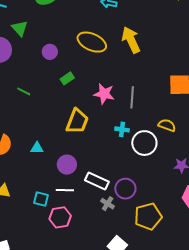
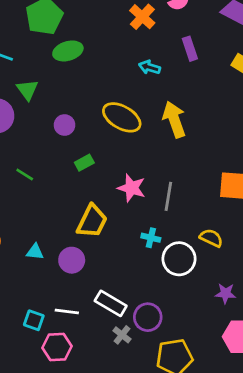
purple circle: (67, 165) -> (72, 260), moved

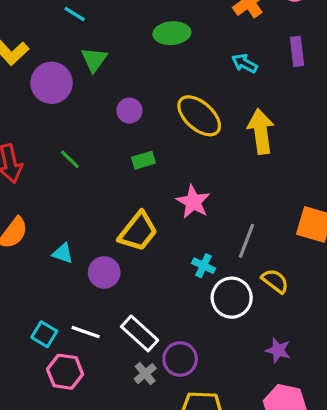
green ellipse: (68, 51) -> (172, 33), moved
gray line: (168, 196) -> (247, 241), moved

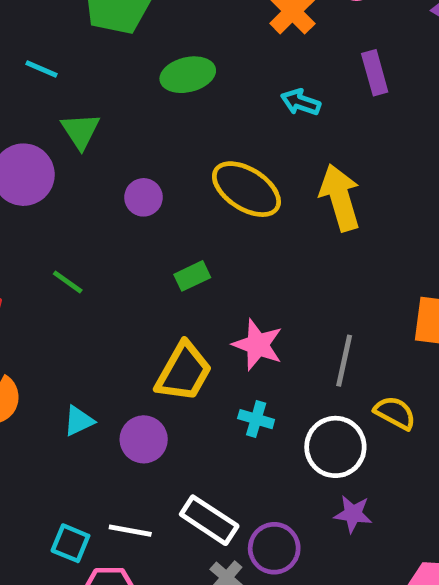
green rectangle: (143, 160) -> (192, 276), moved
pink star: (193, 202) -> (258, 345), moved
cyan triangle: (63, 253) -> (79, 421), turned -35
cyan cross: (204, 266) -> (256, 419), moved
purple star: (278, 350) -> (353, 514), moved

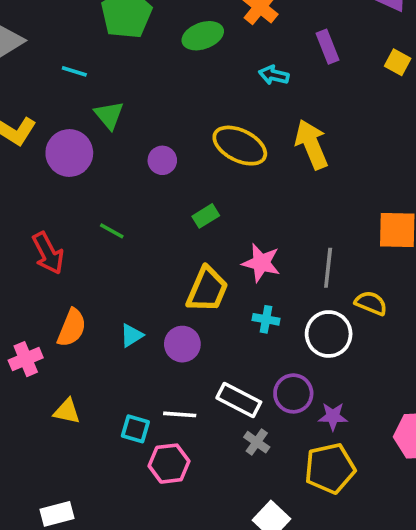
green ellipse: (188, 75) -> (203, 36), moved
purple star: (353, 514) -> (333, 416), moved
purple circle: (274, 548) -> (293, 393), moved

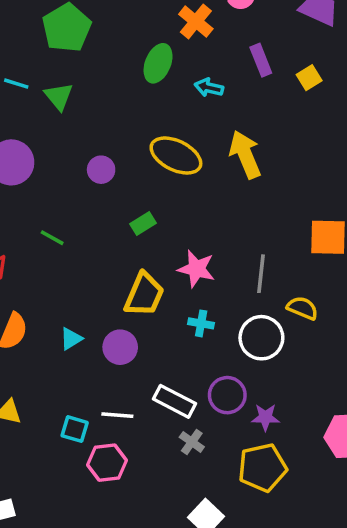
green ellipse: (203, 36) -> (158, 63), moved, turned -48
yellow square: (398, 62) -> (309, 78), moved, turned 30
green triangle: (109, 115) -> (59, 96), moved

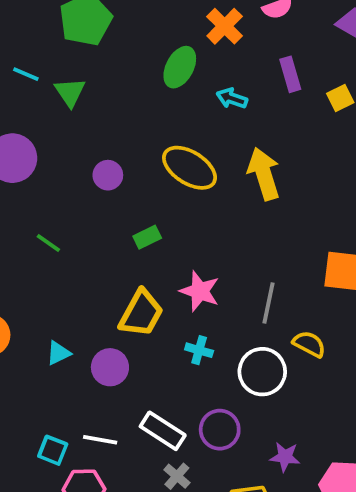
purple star: (265, 417) -> (285, 457), moved

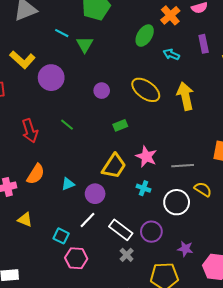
gray line: (268, 303) -> (183, 166), turned 70
white line: (100, 440) -> (87, 220), moved, turned -60

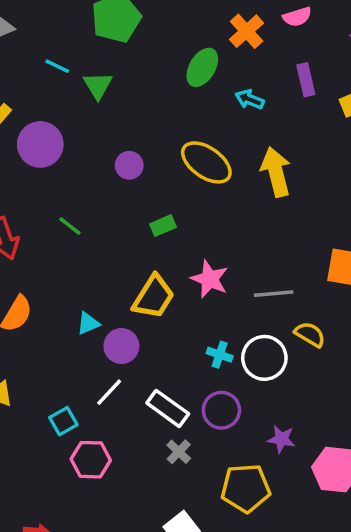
cyan triangle: (68, 184) -> (88, 323), moved
cyan cross: (144, 188) -> (220, 355), moved
cyan square: (61, 236) -> (63, 421), turned 35

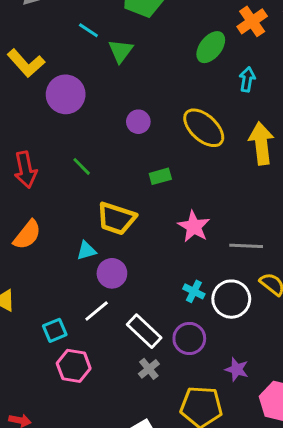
cyan arrow: (250, 99) -> (247, 79), turned 70
yellow trapezoid: (153, 297) -> (116, 218), moved, turned 69

